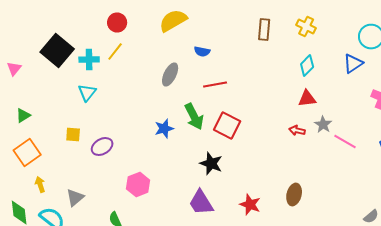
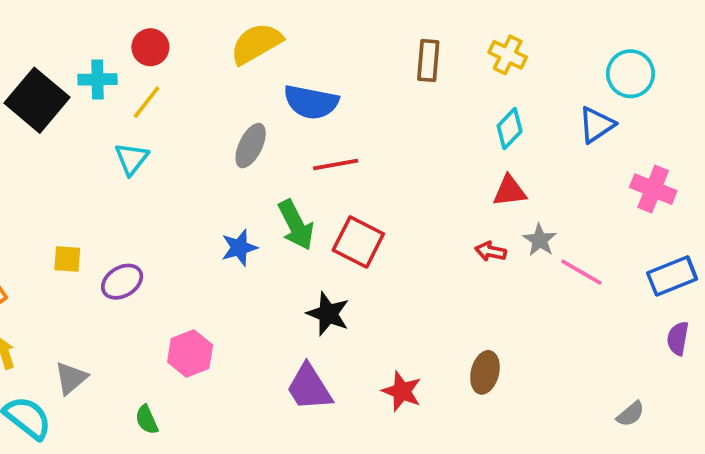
blue semicircle: (202, 52) -> (311, 102), size x1.8
cyan cross: (89, 60) -> (97, 79), moved
cyan triangle: (87, 92) -> (131, 159), moved

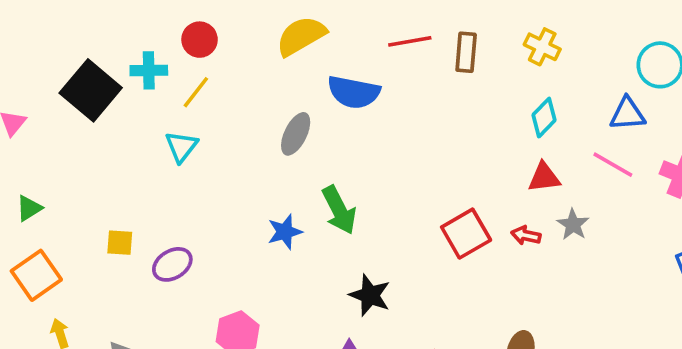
blue triangle: (596, 125) -> (627, 114), turned 30
red line: (336, 164) -> (410, 41), moved
red square: (358, 242) -> (466, 234), moved, turned 33
pink line: (581, 272) -> (613, 165), moved

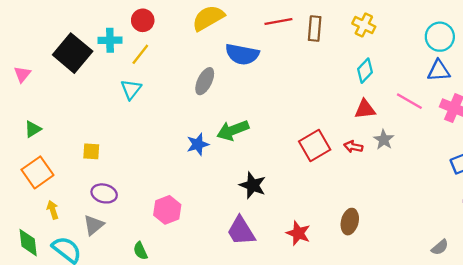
blue triangle: (627, 114) -> (439, 71), moved
green arrow: (339, 210) -> (233, 130), turned 96
purple ellipse: (172, 264) -> (104, 193), moved, turned 45

